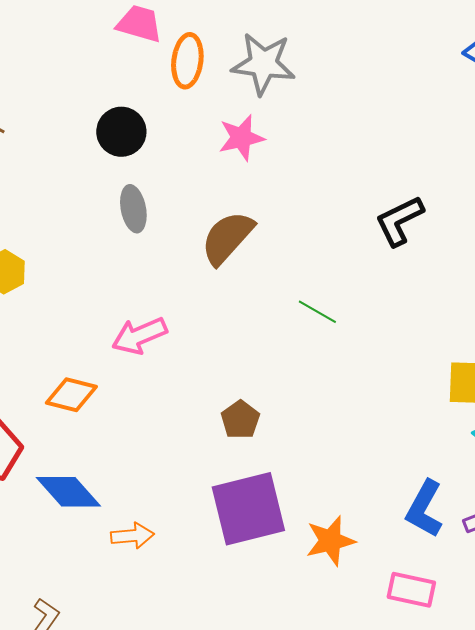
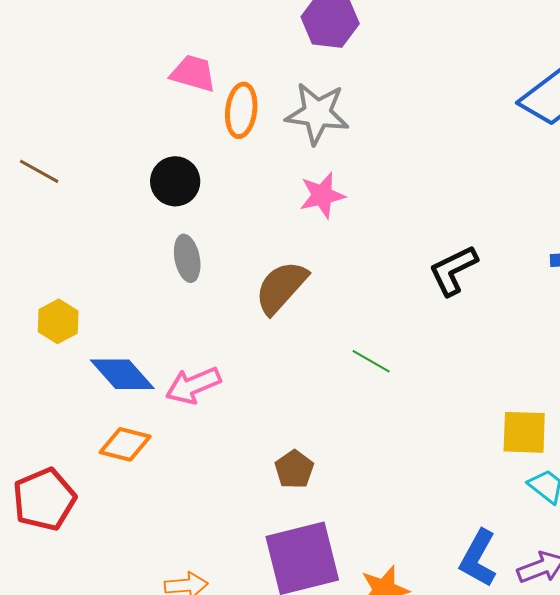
pink star: (241, 138) -> (322, 195), moved
blue diamond: (68, 492) -> (122, 374), moved

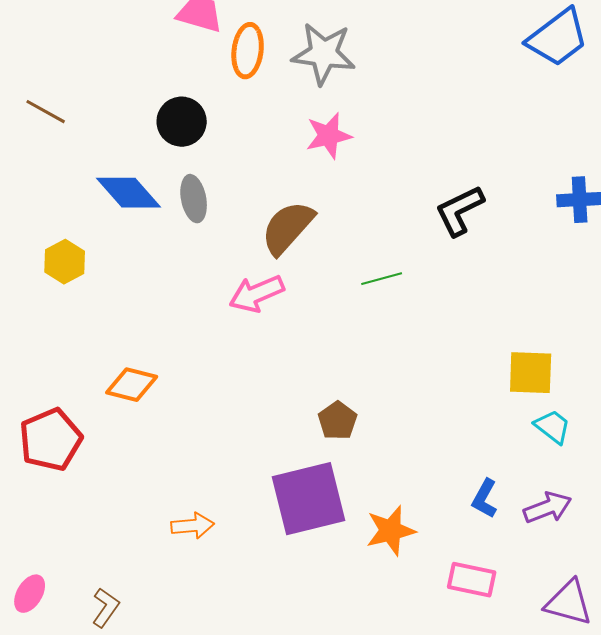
green line: (371, 361) -> (382, 279), moved, turned -45
blue diamond: (122, 374) -> (129, 193), moved
pink arrow: (193, 385) -> (257, 294), moved
brown pentagon: (294, 469) -> (338, 421), moved
blue L-shape: (478, 558) -> (485, 499), size x0.7

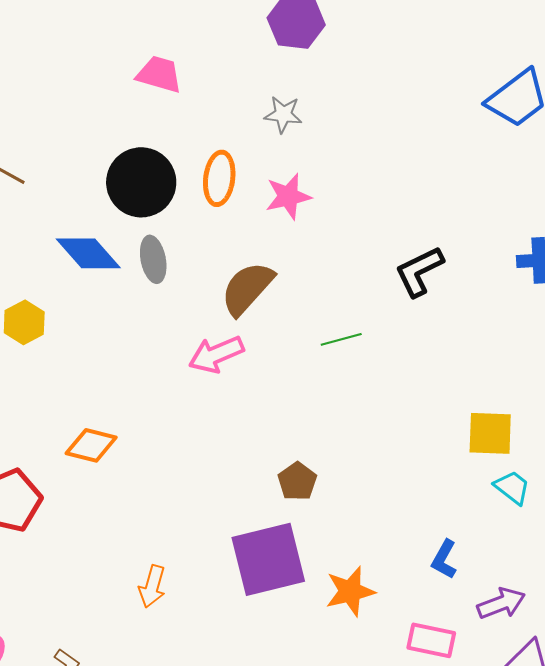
orange ellipse: (248, 51) -> (219, 178), moved
gray star: (324, 54) -> (283, 114), size x0.6
black circle: (182, 122) -> (141, 182), size x1.4
purple arrow: (548, 508) -> (501, 603), moved
orange arrow: (193, 526) -> (152, 586), turned 111

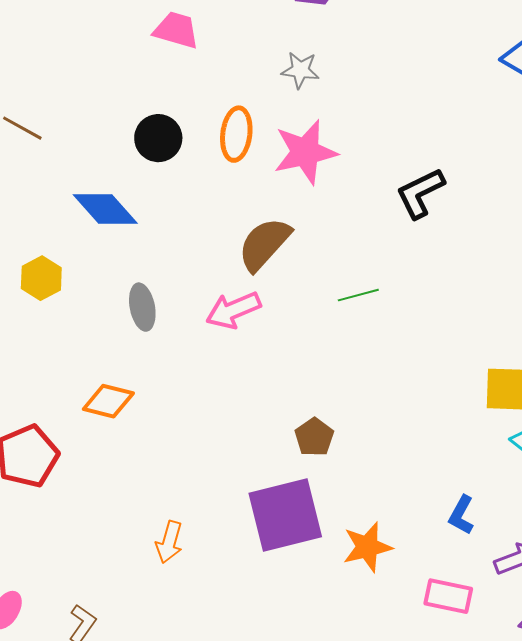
black circle: (141, 182) -> (158, 138), size x0.7
pink star: (288, 196) -> (305, 152), size x1.4
gray ellipse: (153, 259) -> (142, 307), moved
black L-shape: (419, 271) -> (420, 193), moved

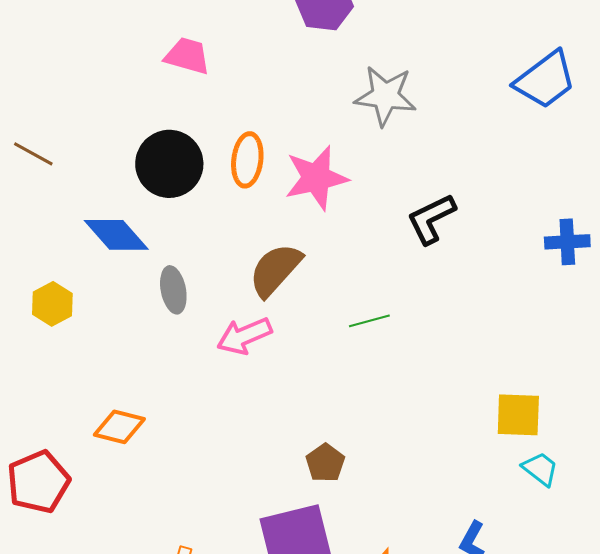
gray star: (300, 70) -> (385, 96), moved, size x1.6
black circle: (158, 138) -> (169, 164), size x1.4
gray ellipse: (142, 307) -> (173, 290), moved

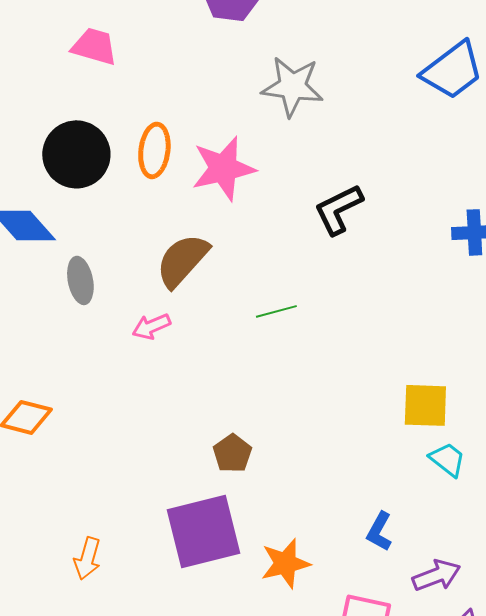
pink arrow: (244, 336) -> (151, 326), size x0.7

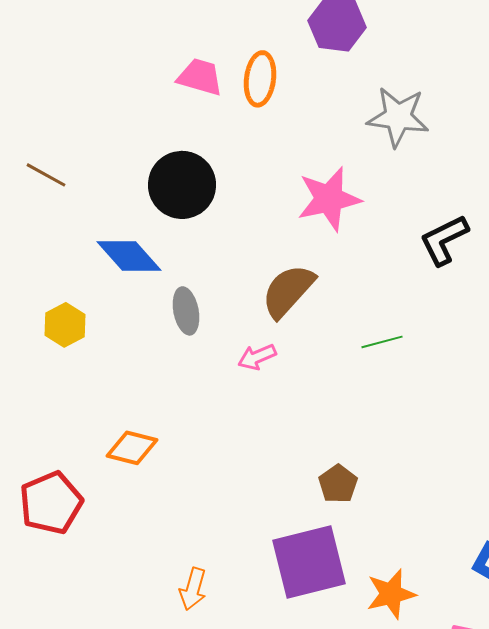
orange ellipse: (154, 150) -> (260, 79), moved

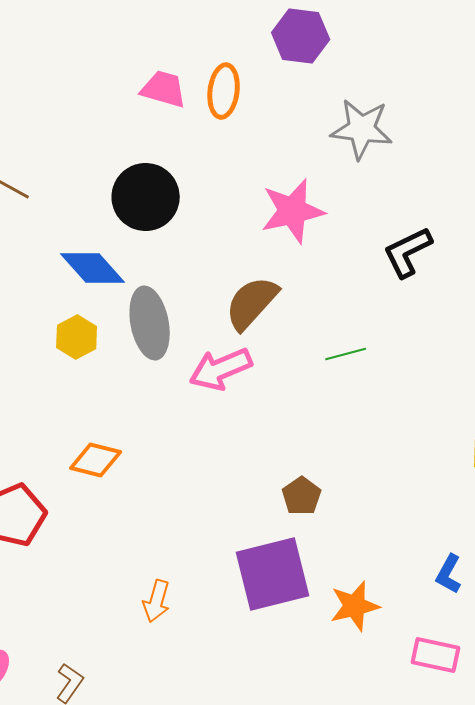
gray ellipse: (186, 311) -> (150, 323), size x1.5
yellow hexagon: (65, 325) -> (77, 337), moved
pink arrow: (257, 357) -> (221, 369), size x1.6

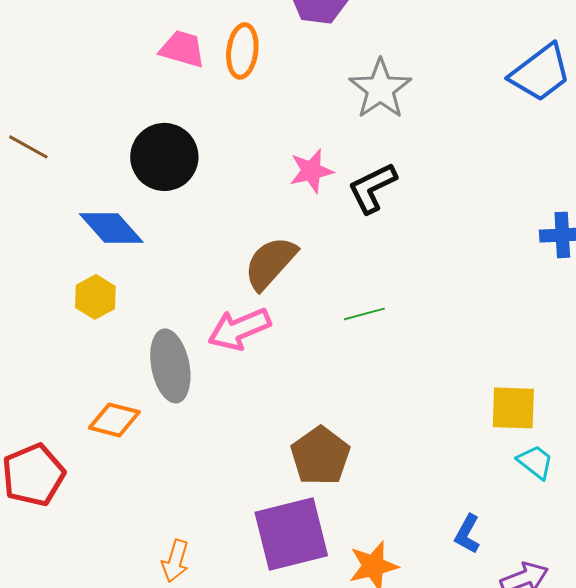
gray star: (362, 129) -> (380, 89), turned 30
pink star: (293, 211) -> (311, 171), size x0.7
black L-shape: (408, 252) -> (372, 188), moved
gray ellipse: (150, 323) -> (170, 366), moved
brown pentagon: (302, 496) -> (320, 456), size x1.5

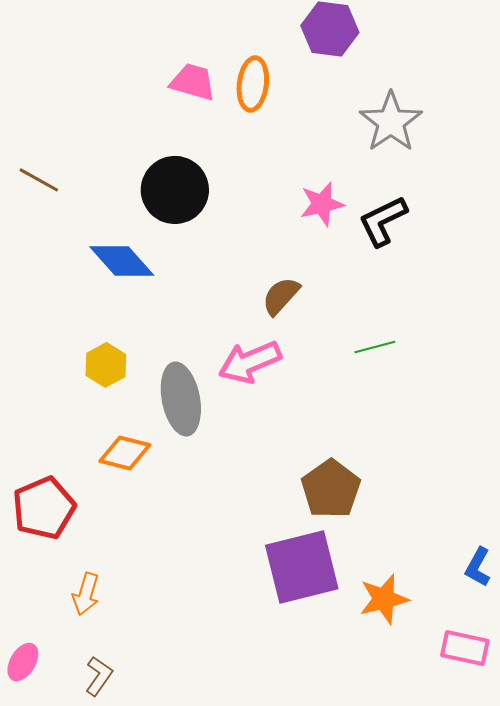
brown semicircle: (270, 263) -> (281, 296), size x0.7
yellow hexagon: (95, 297) -> (106, 365), moved
orange arrow: (175, 561) -> (86, 594), moved

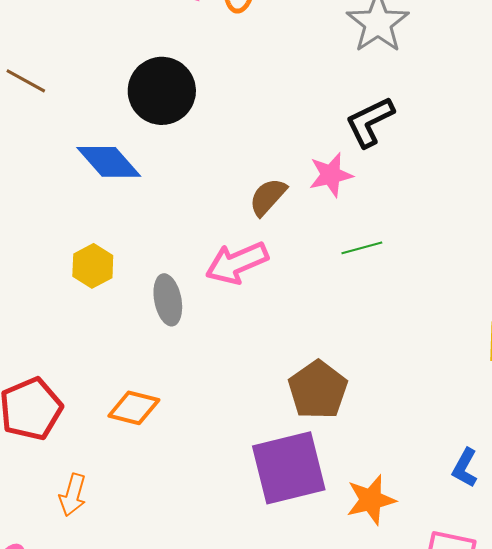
pink star: (322, 204) -> (331, 175), moved
gray ellipse: (181, 399) -> (168, 300), size x0.7
orange diamond: (125, 453) -> (134, 408), moved

